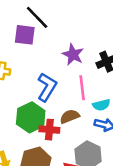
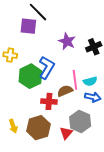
pink line: (82, 88) -> (75, 80), moved
green hexagon: (31, 117) -> (30, 76), moved

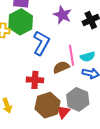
green hexagon: (30, 76) -> (21, 22), moved
red cross: (49, 101) -> (35, 80), moved
brown hexagon: (38, 128) -> (47, 105), moved

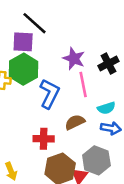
pink line: (71, 55) -> (83, 84), moved

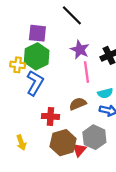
black line: (34, 23) -> (72, 15), moved
blue L-shape: (49, 94) -> (35, 83), moved

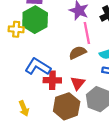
blue L-shape: (35, 83) -> (38, 67), moved, turned -85
brown semicircle: (78, 104) -> (77, 53), moved
red triangle: (79, 150) -> (78, 83), moved

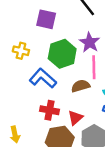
green hexagon: (35, 20) -> (62, 54), moved
blue L-shape: (38, 67) -> (43, 78), moved

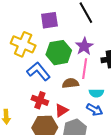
purple square: (46, 19) -> (49, 20), turned -30
yellow cross: (21, 51) -> (23, 44), size x1.6

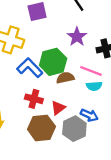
green hexagon: (59, 53) -> (53, 62), moved
pink line: (85, 69) -> (91, 71), moved, turned -72
blue arrow: (95, 110) -> (89, 115), moved

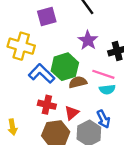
blue arrow: (89, 115) -> (103, 119), turned 42

